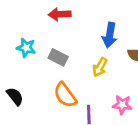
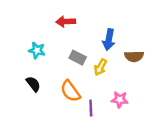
gray rectangle: (58, 57) -> (78, 58), moved
black semicircle: (15, 96) -> (33, 84), moved

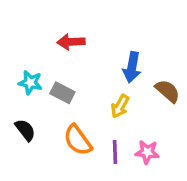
brown semicircle: (134, 56) -> (168, 91), turned -138
gray rectangle: (78, 58) -> (62, 93), moved
purple line: (91, 108) -> (115, 152), moved

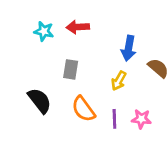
cyan star: (30, 83) -> (44, 31), moved
gray rectangle: (62, 93) -> (71, 69), turned 72
black semicircle: (25, 130) -> (40, 101), size x1.4

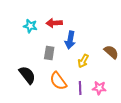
blue arrow: (129, 48) -> (70, 40), moved

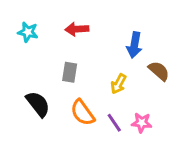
cyan star: (30, 26) -> (28, 32), moved
blue arrow: (70, 40) -> (134, 45), moved
purple line: (80, 88) -> (114, 123), turned -32

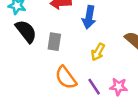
blue arrow: (134, 45) -> (89, 17), moved
black semicircle: (38, 104) -> (26, 31), moved

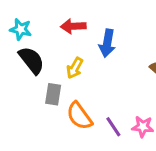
gray rectangle: (54, 42) -> (53, 94), moved
yellow arrow: (98, 52) -> (75, 68), moved

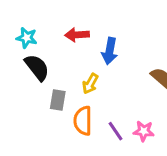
yellow arrow: (75, 68) -> (90, 84), moved
orange semicircle: (79, 116) -> (83, 121), turned 36

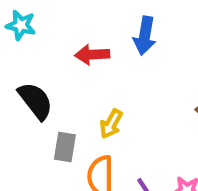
cyan star: (27, 38) -> (21, 25), moved
blue arrow: (110, 51) -> (145, 36), moved

